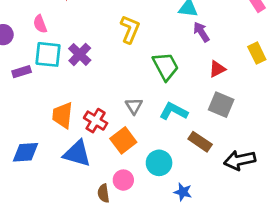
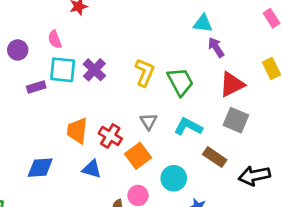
yellow L-shape: (130, 29) -> (145, 72), moved
red triangle: (217, 69) -> (232, 84), size x1.5
blue triangle: (77, 154) -> (92, 169), size x0.7

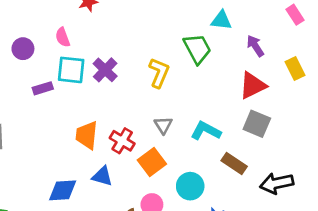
purple arrow: (216, 47) -> (255, 46), moved
green trapezoid: (180, 82) -> (197, 49), moved
blue diamond: (40, 168) -> (63, 190), moved

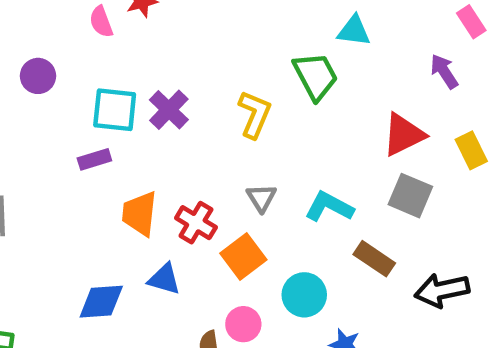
pink semicircle: (63, 37) -> (101, 22), moved
purple arrow: (255, 46) -> (444, 71), moved
yellow rectangle: (295, 69) -> (471, 150), moved
purple rectangle: (43, 88) -> (94, 159), moved

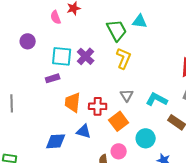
cyan triangle: (354, 31) -> (140, 21), moved
green trapezoid: (316, 76) -> (117, 30), moved
red cross: (196, 223) -> (98, 106), turned -30

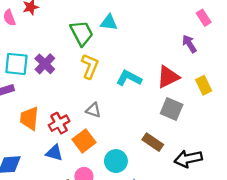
gray triangle: (127, 95) -> (93, 110), turned -40
cyan L-shape: (157, 99) -> (129, 78), moved
red cross: (98, 106) -> (59, 123), turned -30
blue triangle: (84, 131) -> (54, 153), moved

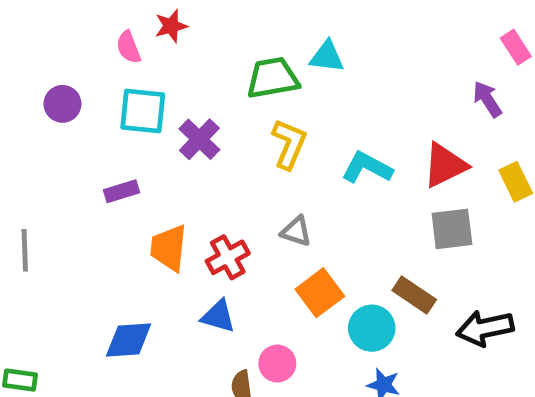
green trapezoid: (82, 33) -> (273, 78), turned -72
cyan square: (16, 64) -> (143, 111), moved
gray square: (172, 109) -> (452, 229), turned -30
orange square: (84, 141) -> (320, 293), moved
cyan circle: (116, 161) -> (372, 328), moved

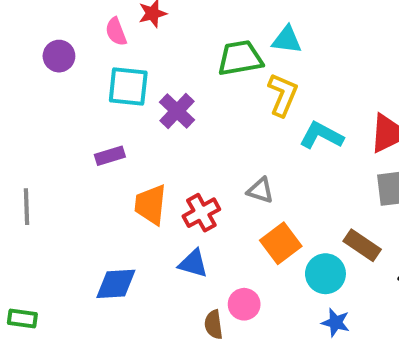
purple circle: (62, 104) -> (59, 56), moved
yellow L-shape: (289, 144) -> (283, 95), moved

